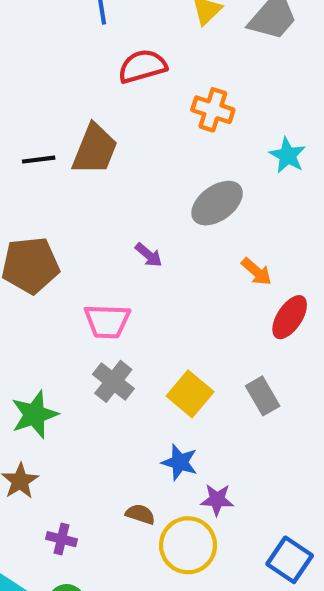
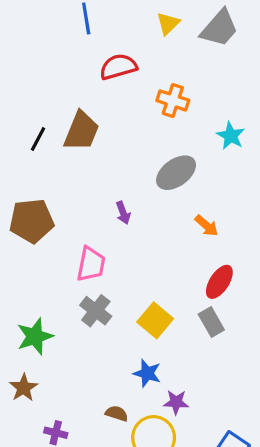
black line: (39, 160) -> (38, 139), turned -55
purple arrow: (149, 255) -> (123, 213), turned 30
red ellipse: (290, 317) -> (219, 282), moved
pink trapezoid: (107, 321) -> (91, 264), turned -81

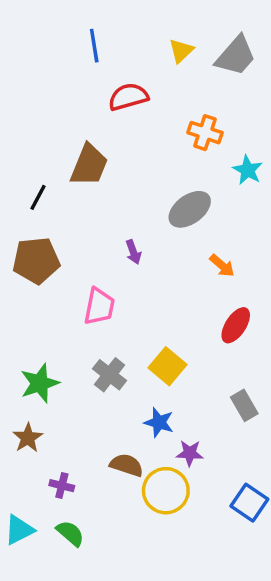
orange cross: (173, 100) -> (205, 133), moved
black line: (38, 139) -> (38, 197), moved
gray cross: (96, 311) -> (110, 375), moved
gray rectangle: (211, 322) -> (244, 405), moved
brown semicircle: (117, 413) -> (127, 465), size x1.4

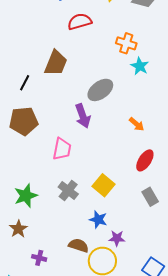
cyan star: (248, 170) -> (140, 66), moved
gray ellipse: (190, 209) -> (100, 90), moved
purple arrow: (133, 252) -> (83, 116), size x1.6
gray rectangle: (244, 405) -> (150, 197), moved

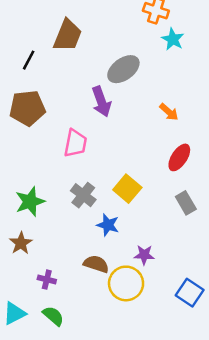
blue star: (98, 220) -> (108, 225), moved

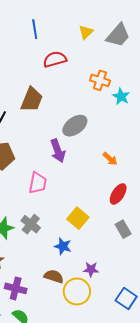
cyan star: (173, 39) -> (121, 96), moved
gray cross: (83, 195) -> (31, 224), moved
purple cross: (47, 280) -> (16, 288), size x1.5

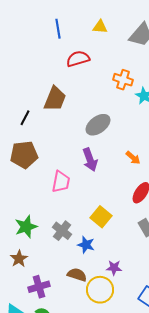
yellow triangle: (86, 32) -> (100, 27), moved, turned 49
purple arrow: (58, 151) -> (90, 160), moved
gray cross: (31, 224) -> (62, 231), moved
purple cross: (16, 288) -> (39, 287), turned -30

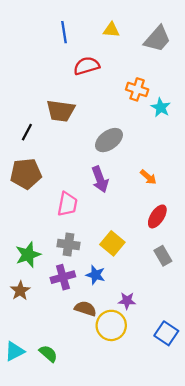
brown trapezoid: (55, 99) -> (61, 111), turned 76
gray cross: (62, 231) -> (69, 245), moved, turned -30
purple cross: (39, 287) -> (63, 277), moved

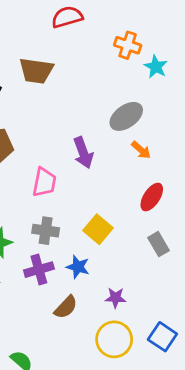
gray ellipse: (109, 140) -> (126, 116), moved
brown semicircle: (85, 309) -> (66, 307), turned 115
yellow circle: (111, 325) -> (114, 339), moved

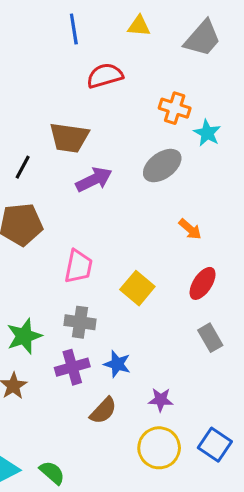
gray ellipse: (126, 116) -> (162, 166), moved
purple arrow: (83, 153) -> (94, 179), moved, turned -96
yellow square: (98, 229) -> (137, 288), moved

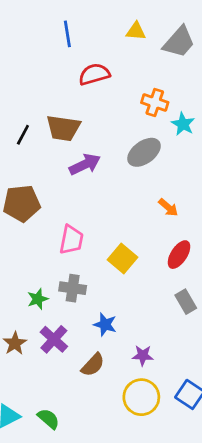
yellow triangle: (139, 26) -> (136, 31), moved
black line: (23, 167) -> (23, 135), moved
green star: (24, 336) -> (38, 299), moved, size x0.7
purple cross: (72, 367) -> (54, 339), moved, turned -32

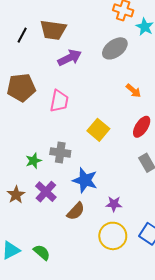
pink trapezoid: (71, 240) -> (59, 101), moved
blue star: (105, 325) -> (85, 180), size x1.4

